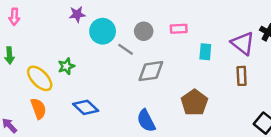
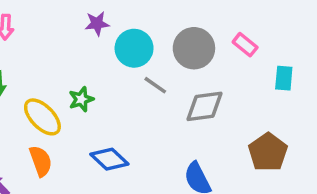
pink rectangle: (179, 29) -> (245, 45), turned 42
gray circle: (144, 31) -> (194, 48), size x1.5
gray line: (126, 49) -> (155, 85), moved

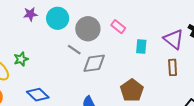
cyan circle: (134, 48) -> (58, 18), moved
gray line: (155, 85) -> (74, 50), moved

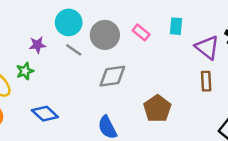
purple star: (30, 14) -> (37, 45), moved
cyan rectangle: (141, 47) -> (176, 26), moved
gray line: (74, 50) -> (74, 50), moved

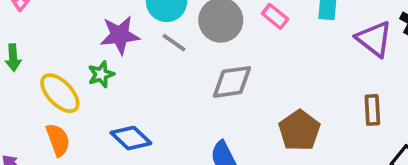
purple star: (37, 45) -> (120, 35), size x1.5
brown rectangle: (206, 81) -> (372, 110), moved

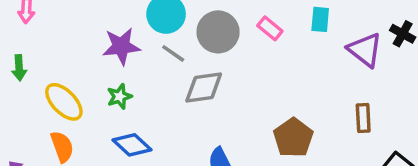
green star: (101, 74) -> (119, 96), moved
gray diamond: (232, 82) -> (204, 88), moved

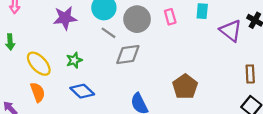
pink rectangle: (270, 28) -> (170, 17), turned 35
purple star: (121, 46) -> (65, 18), moved
brown rectangle: (363, 118) -> (250, 74), moved

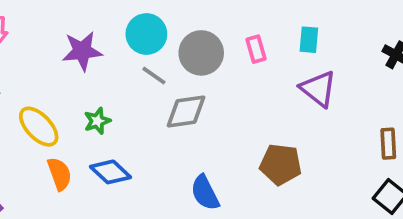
purple triangle: (231, 31) -> (318, 89), moved
brown pentagon: (185, 87) -> (281, 164), turned -30
orange semicircle: (38, 92) -> (59, 174), moved

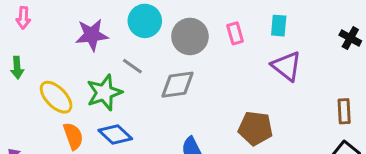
gray line: (154, 76) -> (132, 66), moved
green star: (97, 121) -> (104, 93), size x1.6

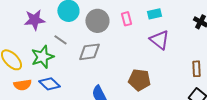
cyan rectangle: (279, 26) -> (154, 14), turned 72
orange semicircle: (73, 136) -> (22, 85), turned 102

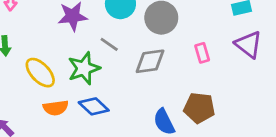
pink rectangle: (126, 19) -> (202, 53), moved
brown pentagon: (139, 80) -> (199, 108), moved

